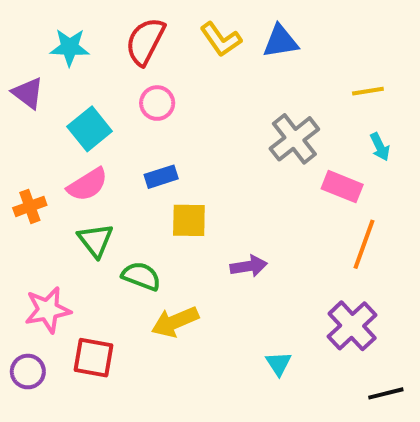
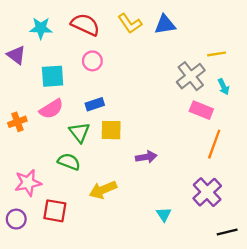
red semicircle: (145, 41) -> (85, 25), turned 88
cyan square: (90, 129) -> (53, 76), turned 35
gray cross: (294, 139) -> (191, 76), moved
green triangle: (95, 240) -> (79, 132), moved
green semicircle: (141, 276) -> (69, 162), moved

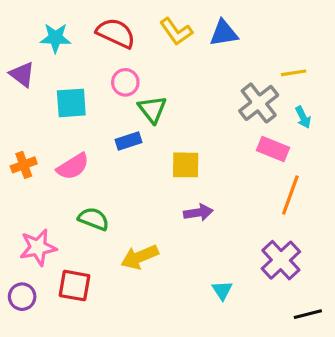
pink semicircle: (51, 109) -> (73, 166), moved
yellow square: (111, 130) -> (186, 165), moved
green triangle: (79, 132) -> (152, 109), moved

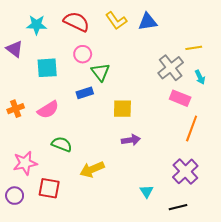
black line: (308, 314) -> (178, 207), moved

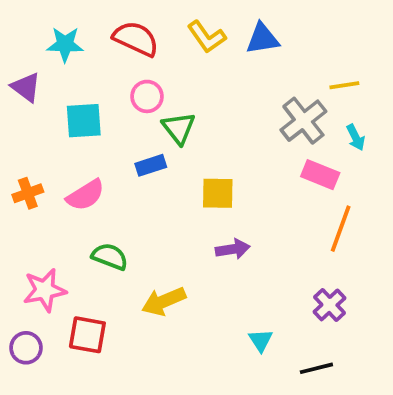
purple cross: (185, 171) -> (329, 305), size x0.7

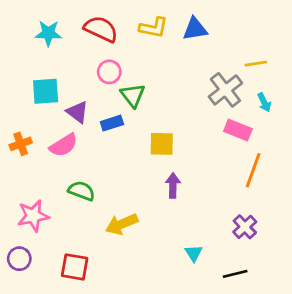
yellow L-shape: (207, 37) -> (153, 28), turned -44
purple triangle: (26, 87) -> (77, 112), moved
cyan square: (84, 121) -> (46, 91), moved
purple arrow: (233, 249) -> (173, 185), turned -80
red square: (87, 335) -> (75, 267), moved

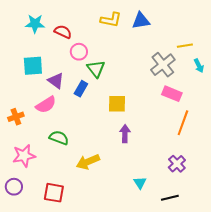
red semicircle: (101, 29) -> (63, 32), moved, size x0.7
cyan arrow: (264, 102) -> (199, 66), moved
blue rectangle: (112, 123) -> (81, 89), turned -42
orange cross: (21, 144) -> (16, 117), moved

